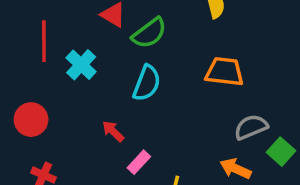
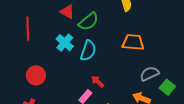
cyan cross: (81, 65) -> (65, 43), moved
red circle: (31, 120) -> (36, 75), moved
red arrow: (113, 131) -> (98, 81), moved

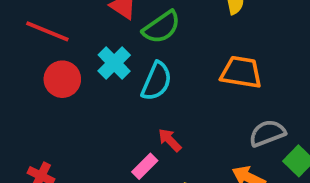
red line: (28, 29) -> (47, 31), turned -70
red circle: (36, 75) -> (62, 79), moved

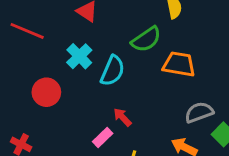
green semicircle: (162, 27) -> (146, 39), moved
red circle: (62, 79) -> (46, 92), moved

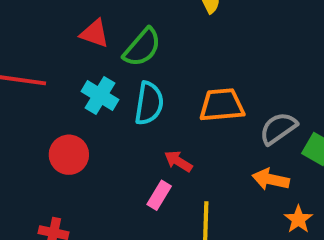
green semicircle: (146, 39) -> (142, 47), moved
orange trapezoid: (179, 64) -> (222, 105), moved

